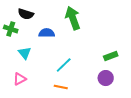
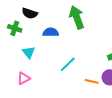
orange line: (61, 87) -> (92, 81), moved

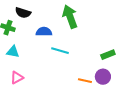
cyan triangle: (29, 52) -> (13, 52), moved, turned -40
cyan line: (68, 64) -> (60, 51), moved, turned 60

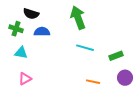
blue semicircle: (44, 32) -> (42, 32), moved
cyan line: (60, 51) -> (85, 48), moved
purple circle: (103, 77) -> (125, 78), moved

